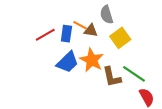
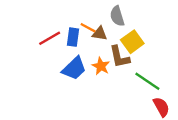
orange star: (92, 60) -> (101, 66), size x0.7
brown L-shape: (112, 77) -> (119, 57), moved

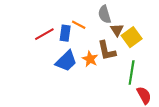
brown triangle: (100, 34) -> (117, 30), moved, turned 48
yellow square: (132, 42) -> (132, 37), moved
green line: (147, 81) -> (132, 72), turned 65

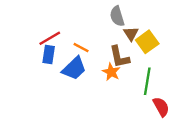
orange line: (79, 25) -> (81, 48), moved
blue rectangle: (65, 33) -> (49, 55), moved
orange star: (90, 59) -> (111, 72), moved

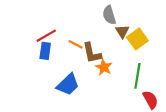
brown L-shape: (119, 57) -> (92, 53), moved
blue trapezoid: (74, 68) -> (68, 85), moved

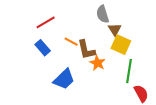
red line: (46, 36) -> (46, 22), moved
yellow square: (137, 39) -> (121, 45), moved, turned -30
blue rectangle: (45, 51) -> (43, 48), turned -49

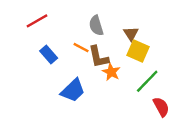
gray semicircle: (103, 14) -> (96, 26), moved
red line: (46, 22) -> (37, 21), moved
green line: (129, 71) -> (147, 81), turned 35

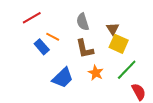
orange line: (81, 48) -> (53, 37), moved
orange star: (111, 72) -> (96, 73), moved

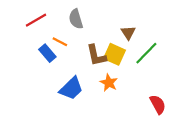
gray semicircle: (83, 22) -> (76, 19), moved
yellow square: (119, 44) -> (115, 54), moved
green line: (127, 70) -> (146, 53), moved

